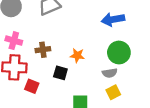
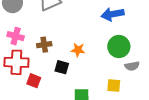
gray semicircle: (110, 73) -> (132, 66), moved
yellow square: (113, 92) -> (114, 86), turned 32

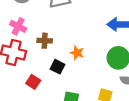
red square: (34, 81) -> (33, 82), moved

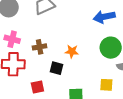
red square: (33, 82) -> (37, 87), turned -32

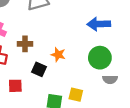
yellow square: (106, 85) -> (76, 95), moved

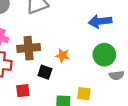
brown cross: (25, 44) -> (29, 48), size x1.5

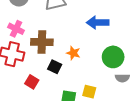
blue arrow: (100, 21) -> (98, 23), moved
red square: (23, 91) -> (32, 82), turned 32

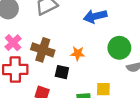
pink cross: (16, 29) -> (13, 43), turned 35
brown cross: (42, 42) -> (43, 50), turned 30

